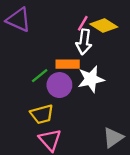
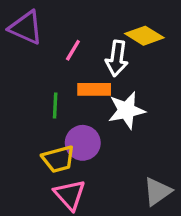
pink line: (83, 23) -> (73, 50), moved
green line: (40, 76) -> (55, 106), turned -48
purple circle: (59, 85) -> (83, 143), moved

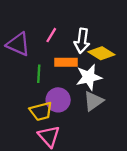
purple triangle: (26, 28) -> (18, 44), moved
yellow diamond: (144, 36) -> (101, 53), moved
gray triangle: (157, 192) -> (93, 101), moved

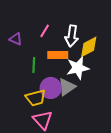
purple triangle: (18, 44) -> (16, 39), size x0.6
yellow diamond: (101, 53) -> (89, 47), turned -60
gray triangle: (93, 101) -> (67, 87), moved

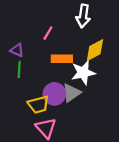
white arrow: (72, 36) -> (83, 16), moved
purple triangle: (16, 39) -> (17, 50), moved
green line: (34, 65) -> (19, 69), moved

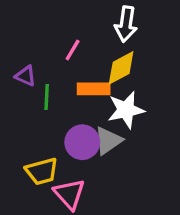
yellow diamond: (95, 50) -> (121, 68), moved
green line: (19, 69) -> (47, 97), moved
yellow trapezoid: (38, 105) -> (42, 171), moved

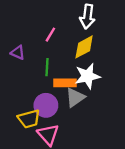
orange rectangle: (94, 89) -> (65, 83), moved
green line: (47, 97) -> (47, 67), moved
purple circle: (82, 142) -> (46, 105), moved

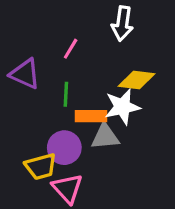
yellow diamond: (84, 47) -> (137, 80), moved, turned 35
purple triangle: (18, 53) -> (25, 74), size x1.5
gray triangle: (75, 97) -> (105, 137), turned 30

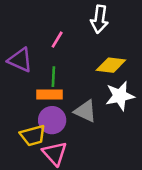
white star: (122, 107) -> (120, 96), moved
orange rectangle: (91, 116) -> (50, 95), moved
gray triangle: (105, 137) -> (85, 111), turned 30

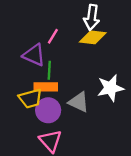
purple triangle: (20, 60) -> (34, 55), moved
yellow diamond: (111, 65) -> (93, 37), moved
yellow trapezoid: (33, 135) -> (30, 99), moved

